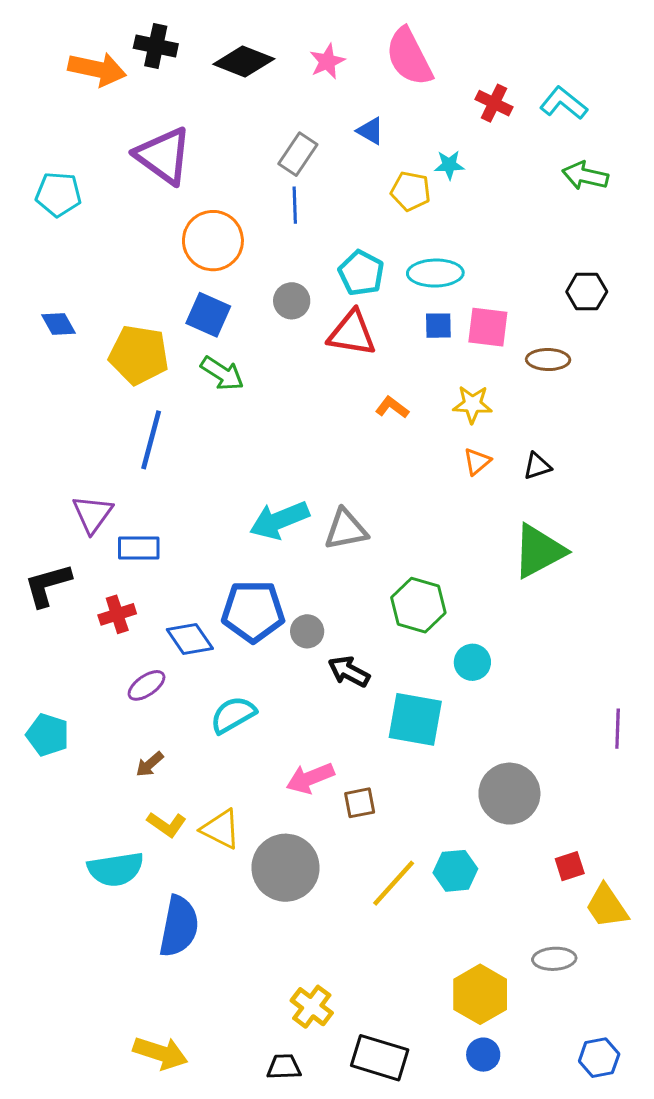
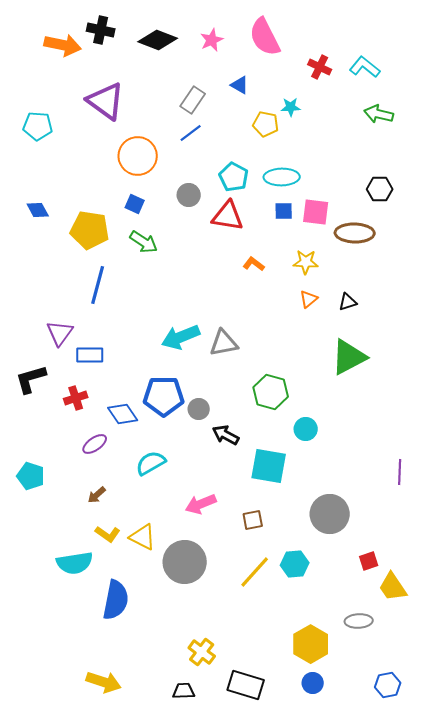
blue line: (295, 205) -> (191, 133), turned 55
blue square: (208, 315) -> (135, 204), size x0.7
brown ellipse: (548, 360) -> (355, 233), size x1.4
brown square: (360, 803) -> (253, 520), moved

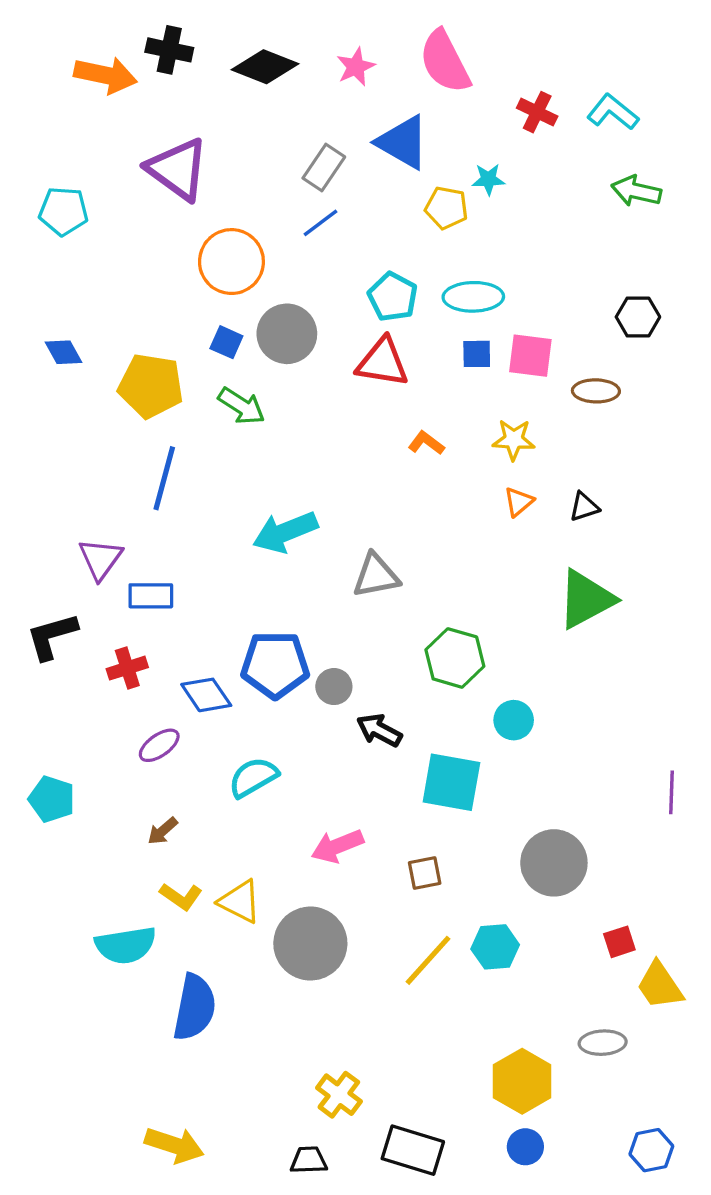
blue triangle: (240, 85) -> (403, 142), size x1.8
gray circle: (189, 195) -> (287, 334), moved, size x1.5
brown ellipse: (355, 233) -> (596, 391), size x0.7
cyan arrow: (181, 337) -> (285, 532), moved

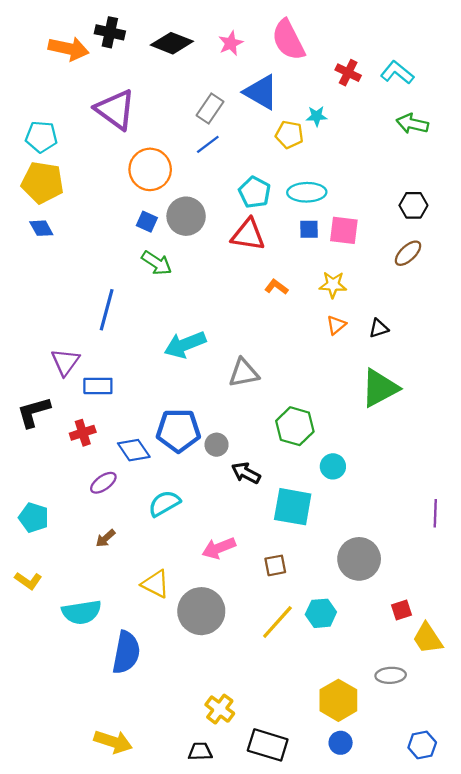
yellow pentagon: (151, 386) -> (42, 182), moved
brown ellipse: (596, 391) -> (408, 253), moved, turned -44
yellow L-shape: (181, 896) -> (28, 581), moved

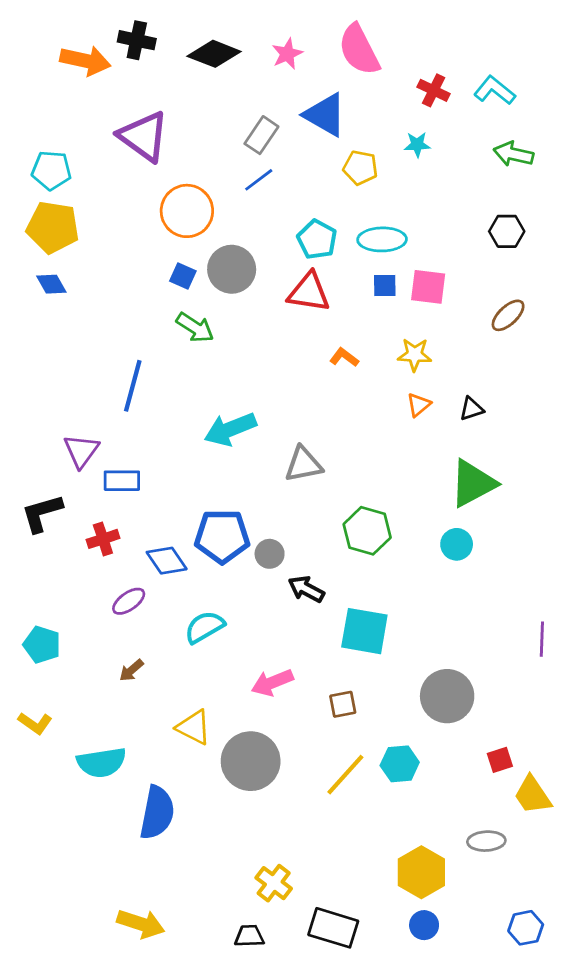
cyan star: (317, 116) -> (417, 145), moved
black hexagon: (413, 205) -> (507, 231), moved
cyan circle: (333, 466) -> (457, 544), moved

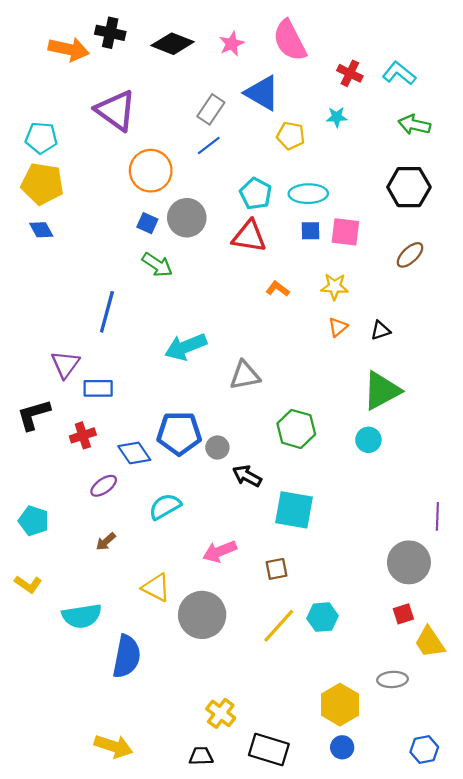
black hexagon: (507, 231) -> (409, 187), size x1.5
gray circle: (447, 696) -> (409, 562), moved

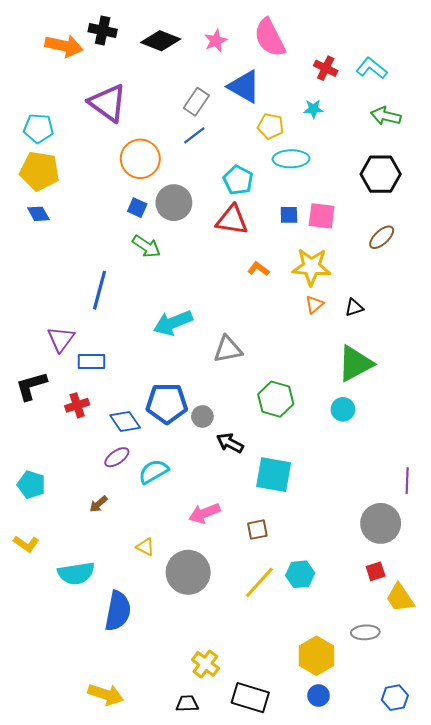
cyan ellipse: (308, 194) -> (291, 159), moved
yellow star: (335, 287) -> (311, 267), size x1.5
purple ellipse: (104, 486) -> (117, 457), moved
yellow triangle: (156, 588) -> (145, 547), size x0.7

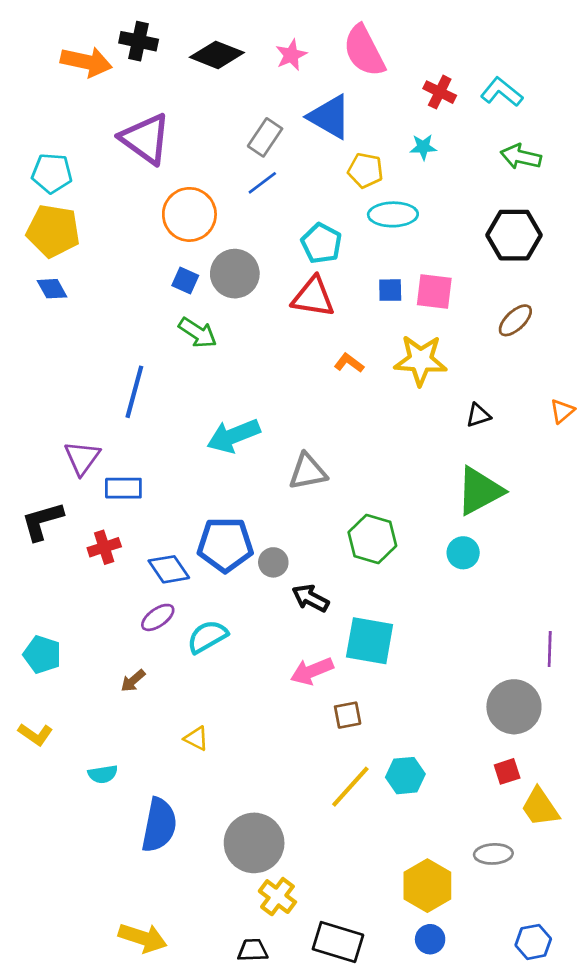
orange triangle: (314, 304) -> (562, 411), moved
pink arrow: (204, 513) -> (312, 671), moved
gray circle: (188, 572) -> (254, 843), moved
cyan semicircle: (76, 573) -> (103, 774), size x0.6

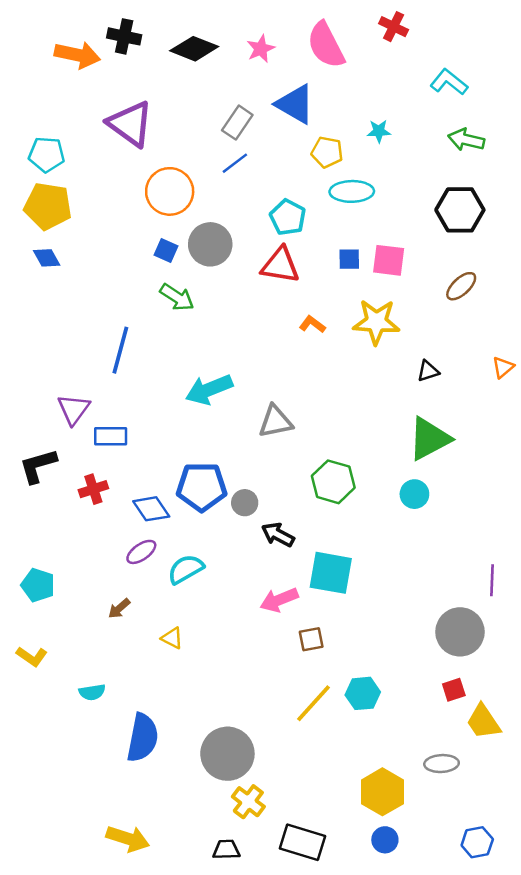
red cross: (440, 92) -> (394, 27), moved
yellow triangle: (196, 738) -> (172, 638), moved

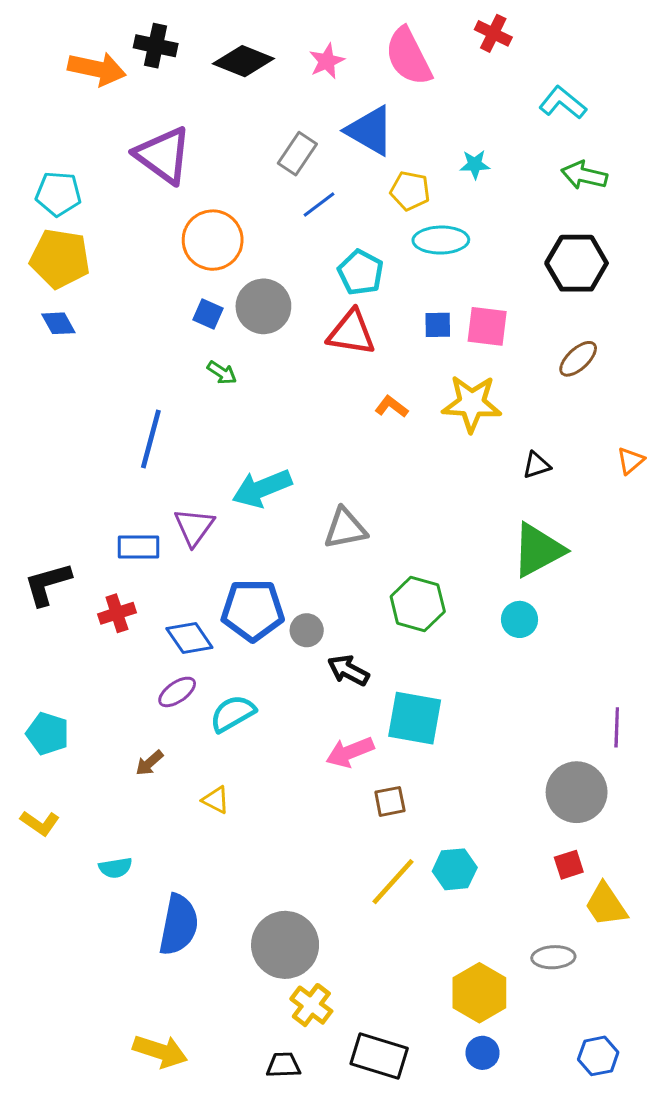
blue line: (235, 163) -> (319, 205), moved
green arrow: (177, 297) -> (222, 373), size x0.7
purple triangle: (74, 409) -> (194, 527), moved

